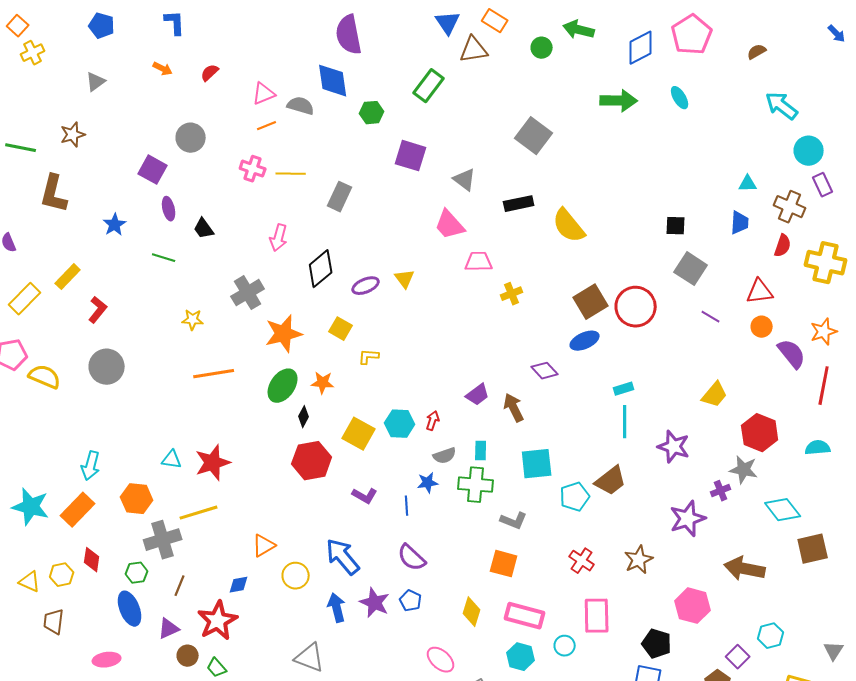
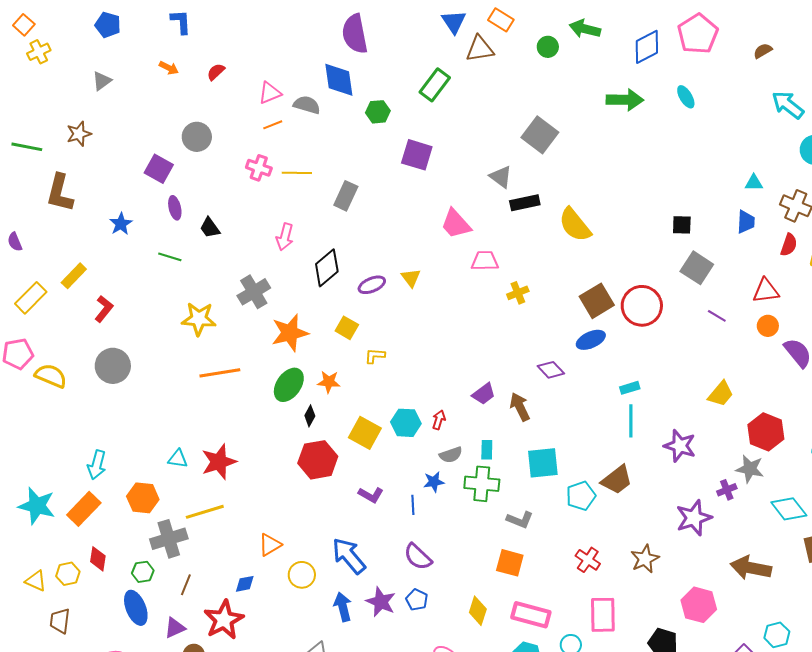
gray triangle: (465, 180) -> (501, 177), moved
yellow star: (193, 320) -> (199, 319), size x1.6

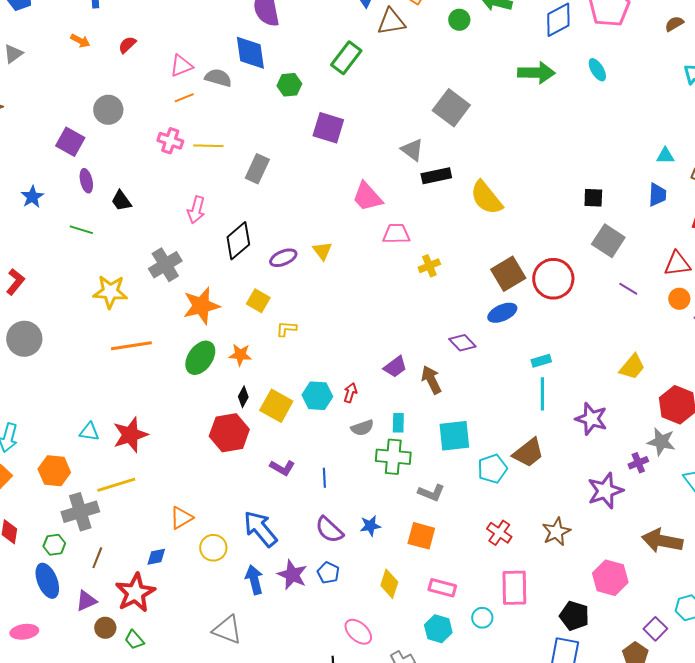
black diamond: (310, 416) -> (243, 397), moved
blue star: (434, 482) -> (370, 526), moved
pink rectangle: (531, 615) -> (442, 588), size x0.7

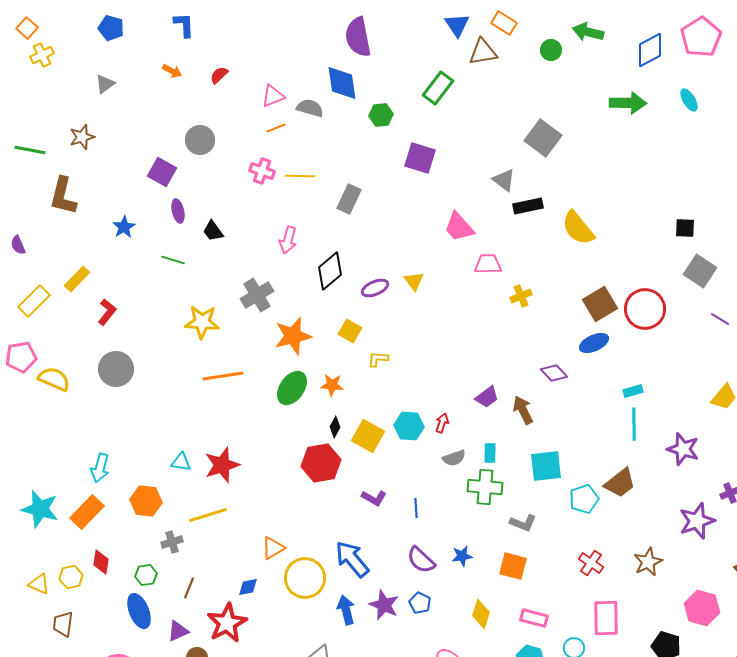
gray cross: (80, 512) -> (172, 542), size x0.6
yellow circle: (213, 548) -> (305, 578), size x1.5

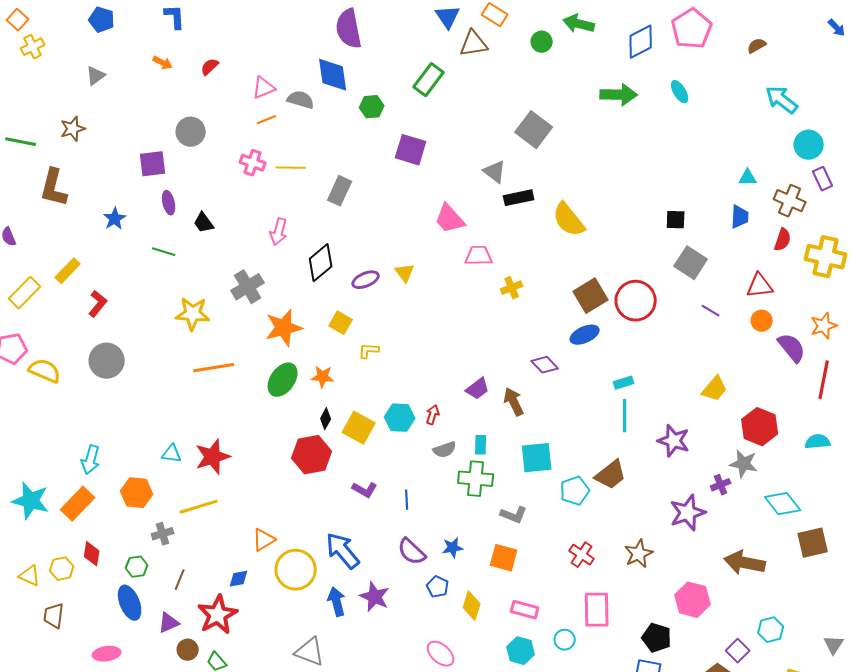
purple square: (162, 172) -> (153, 164), turned -36
blue pentagon: (420, 603) -> (438, 587), moved

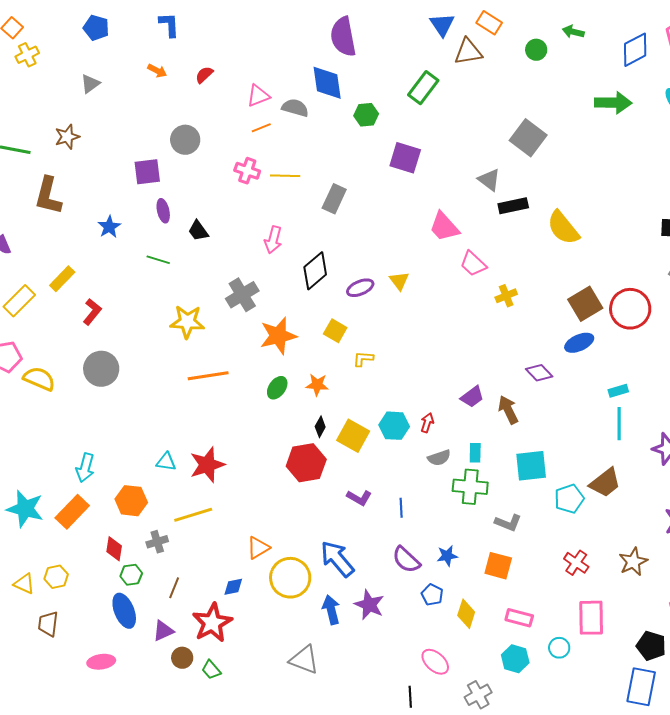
green arrow: (579, 24) -> (573, 32), size x0.7
pink trapezoid: (479, 256) -> (473, 264), turned -136
green ellipse: (283, 380) -> (277, 388), size x0.7
red diamond: (92, 554) -> (114, 549), moved

